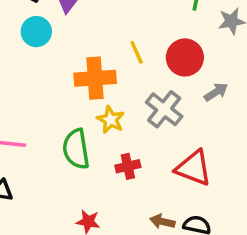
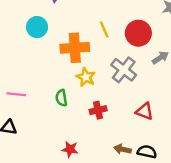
cyan circle: (36, 32) -> (37, 27), moved
green semicircle: (76, 149) -> (61, 98), size x0.6
red triangle: (194, 168) -> (144, 111), size x0.7

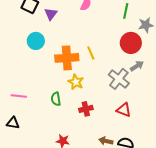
yellow line: (104, 30) -> (91, 53), moved
red circle: (138, 33) -> (131, 43), moved
gray cross: (124, 70) -> (119, 79), moved

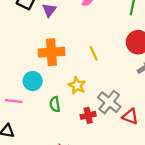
cyan circle: (36, 41) -> (33, 81), moved
orange cross: (67, 58) -> (51, 52), moved
gray cross: (119, 79) -> (109, 102), moved

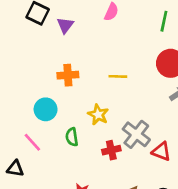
orange cross: (51, 52) -> (68, 75), size x0.7
yellow line: (94, 53) -> (118, 76), turned -64
pink line: (14, 101) -> (32, 142), moved, turned 42

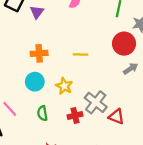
cyan circle: (46, 109) -> (35, 82), moved
green semicircle: (72, 137) -> (42, 113), moved

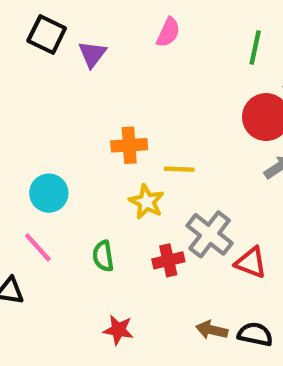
orange cross: (39, 53) -> (129, 145), moved
yellow line: (80, 54) -> (179, 169), moved
cyan circle: (35, 82) -> (49, 193), moved

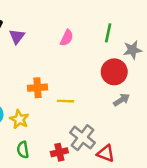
pink semicircle: (168, 32) -> (67, 38), moved
yellow star: (147, 202) -> (19, 119), moved

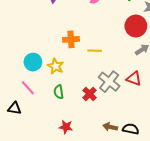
red cross: (59, 152) -> (90, 94), turned -32
red triangle: (106, 153) -> (134, 78), moved

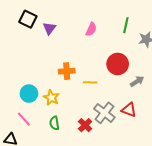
red circle: (136, 26) -> (118, 64), moved

